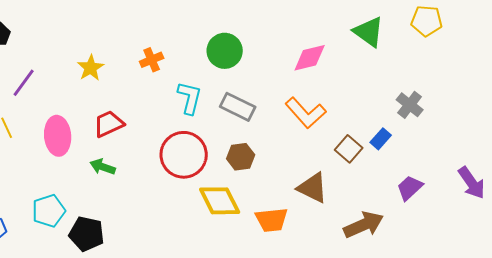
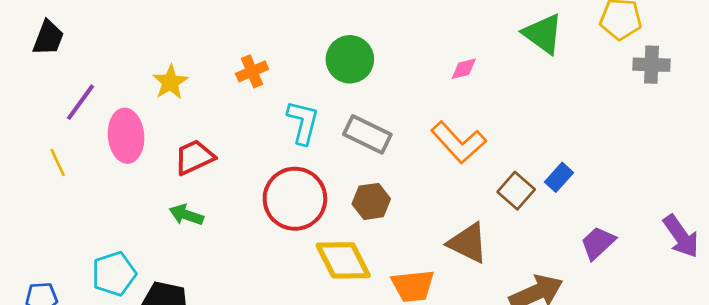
pink diamond: (310, 58) -> (464, 69), size x0.6
gray cross: (410, 105) -> (651, 65), moved, turned -36
pink ellipse: (58, 136) -> (126, 136), moved

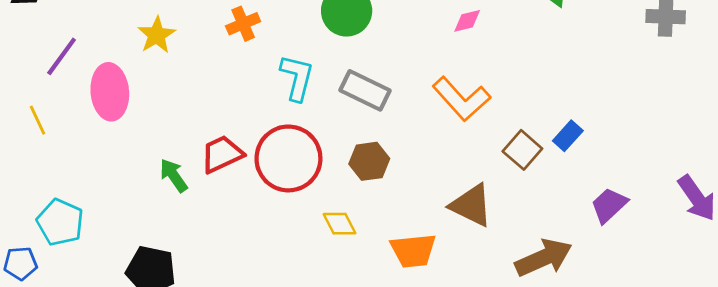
red trapezoid: (194, 157) -> (222, 154), moved
green arrow: (186, 215) -> (174, 175), turned 36
yellow diamond: (343, 260) -> (339, 224), size x0.6
cyan pentagon: (114, 274) -> (60, 222), moved, turned -30

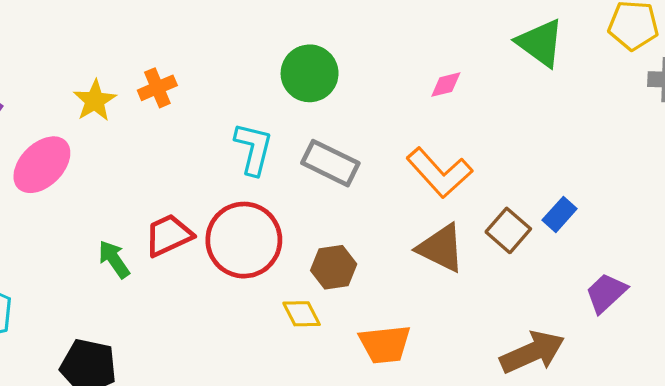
orange cross: (243, 24) -> (157, 88), moved
pink ellipse: (110, 92) -> (42, 165), turned 50
brown hexagon: (369, 161) -> (334, 267), moved
brown triangle: (471, 205) -> (441, 248), moved

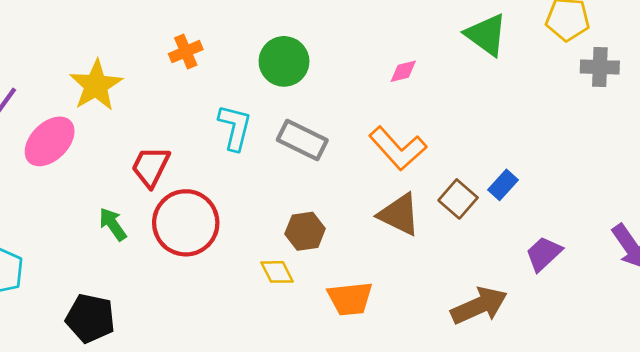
orange cross: (157, 88) -> (186, 52), moved
yellow star: (95, 101) -> (96, 85), size x1.4
red trapezoid: (169, 235) -> (151, 167), moved, turned -39
red circle: (244, 240) -> (186, 223), moved

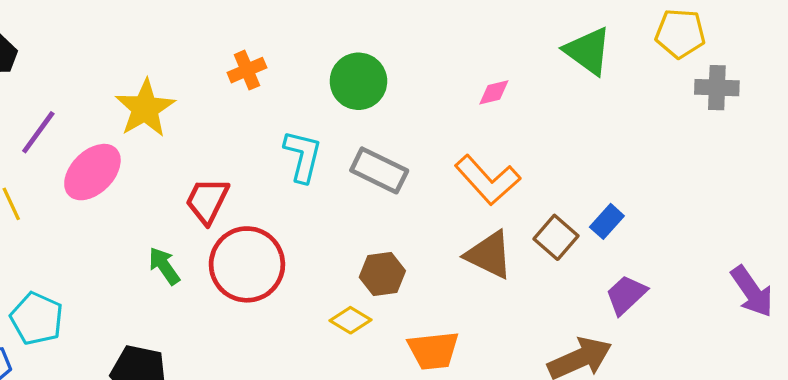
purple trapezoid: (544, 254) -> (626, 295), moved
yellow diamond: (277, 272) -> (351, 320), turned -32

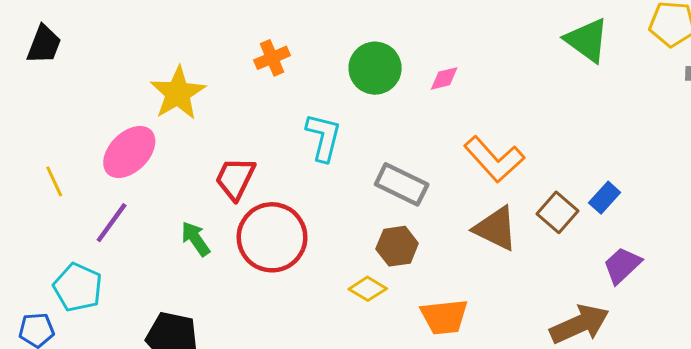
pink diamond: (494, 92) -> (444, 78), moved
purple line: (38, 132) -> (112, 223), moved
gray rectangle: (379, 170) -> (402, 184), moved

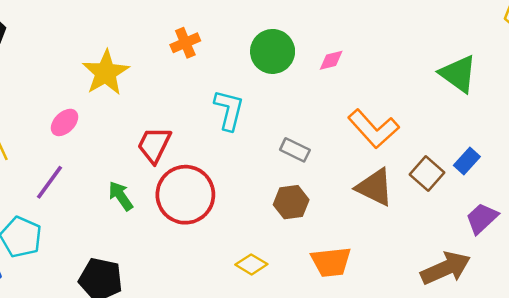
green triangle: (587, 40) -> (458, 74), moved
pink ellipse: (129, 152) -> (65, 122), size x0.6
gray rectangle: (402, 184) -> (295, 150), size x0.7
yellow diamond: (368, 289) -> (251, 264), moved

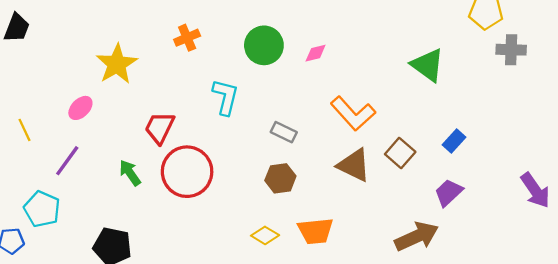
blue rectangle: (467, 161) -> (454, 141), moved
yellow diamond: (251, 264) -> (265, 235), moved

